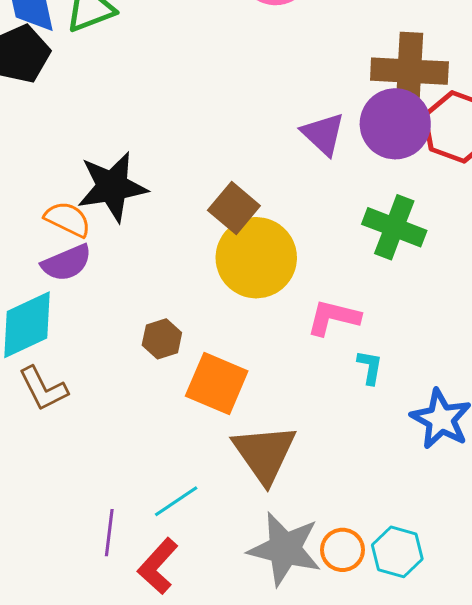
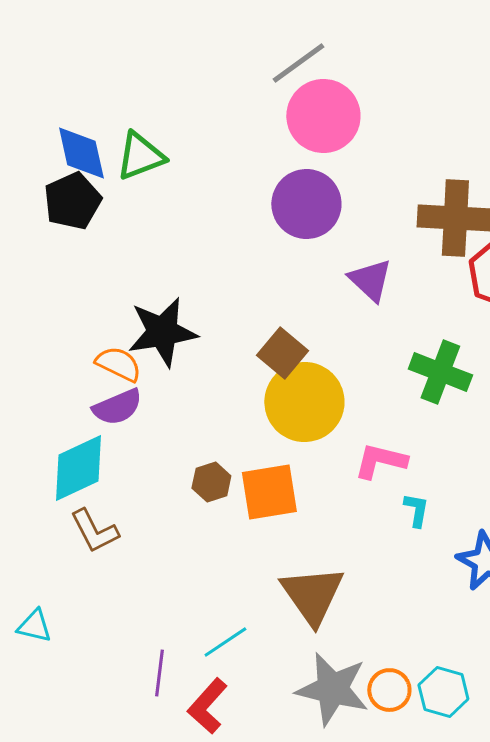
purple circle: (395, 124) -> (306, 204), moved
orange square: (217, 384) -> (269, 492), moved, turned -32

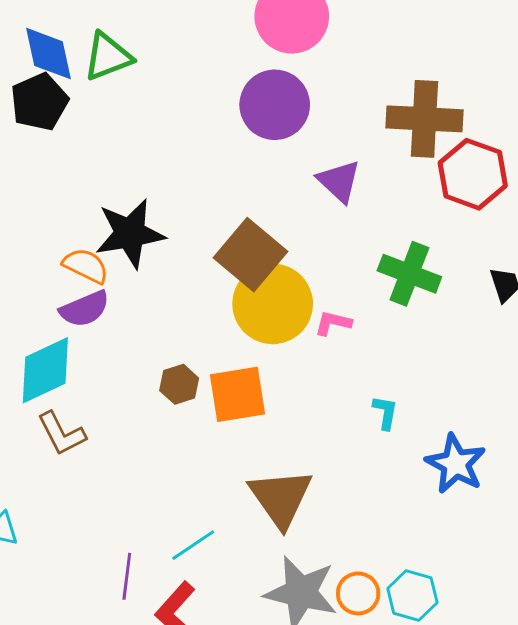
brown square: (282, 353) -> (251, 255), size x1.4
pink L-shape: (380, 461) -> (333, 323), moved, size x0.7

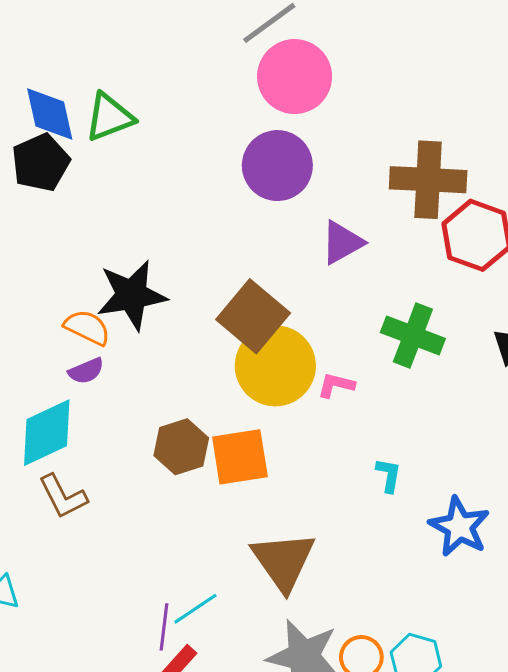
purple triangle: (339, 181) -> (342, 242), turned 48
purple semicircle: (85, 309) -> (86, 371), size x0.7
brown hexagon: (179, 384) -> (181, 447), size x1.4
purple line: (127, 576) -> (164, 627), moved

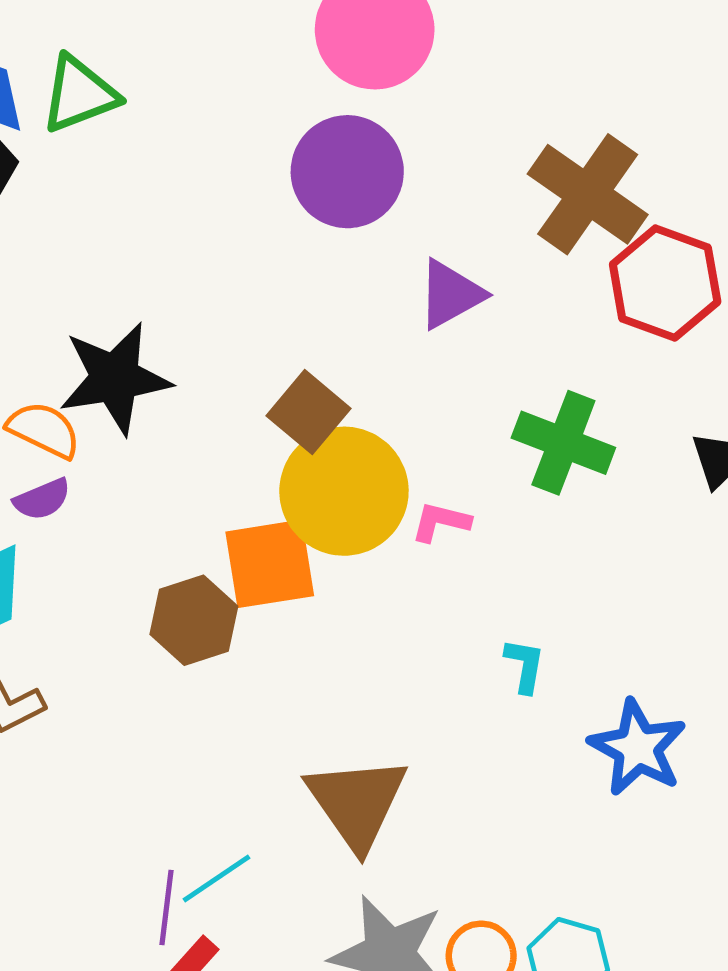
brown cross: (428, 180) -> (588, 194), turned 32
brown square: (253, 316) -> (308, 412), size x0.7
orange square: (240, 457) -> (270, 564), moved

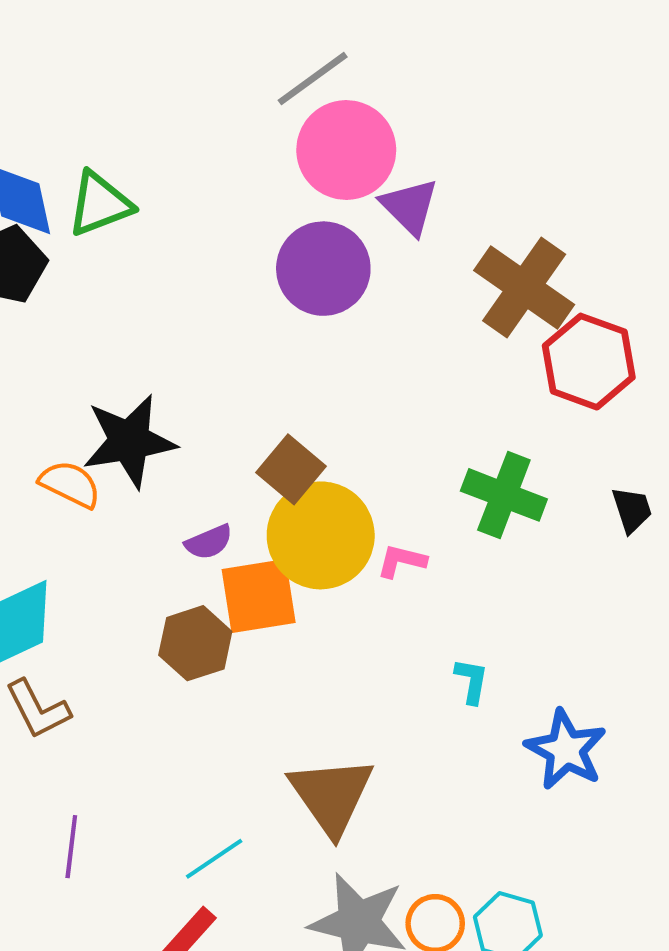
purple triangle: (450, 294) -> (410, 207), moved, turned -46
purple semicircle: (42, 499) -> (209, 542), moved
purple line: (166, 907) -> (71, 847), moved

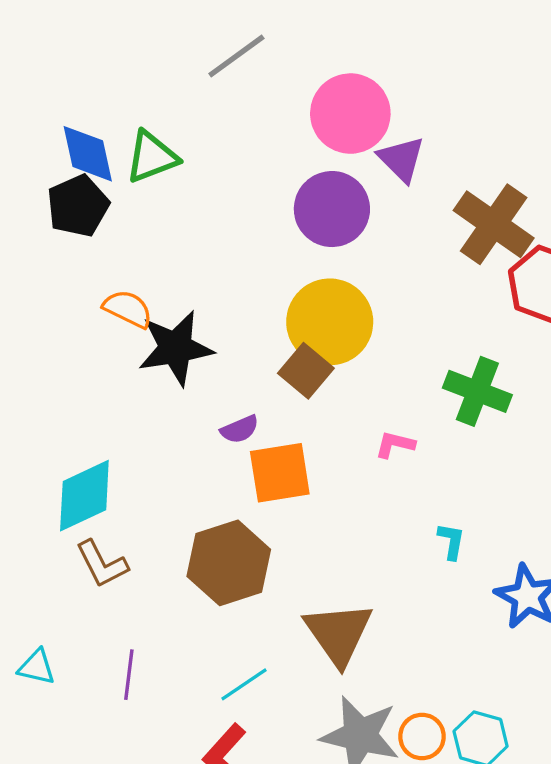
gray line: (313, 79) -> (236, 56), moved
orange semicircle: (70, 484) -> (128, 309), moved
yellow circle: (321, 535) -> (330, 322), moved
brown hexagon: (195, 643) -> (229, 563), moved, size x1.4

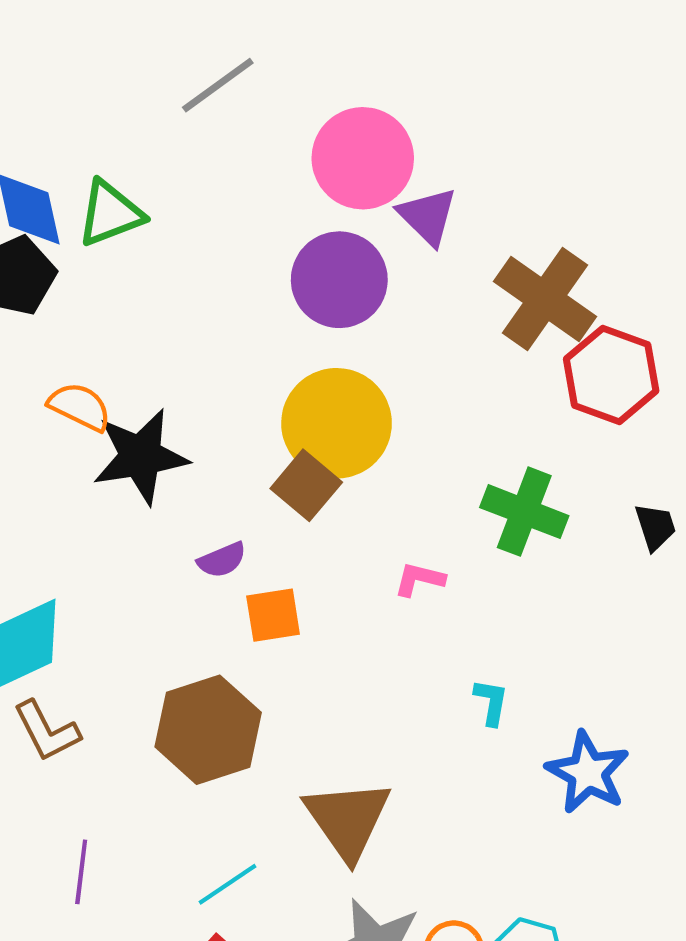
orange square: (280, 473) -> (273, 615), size x0.7

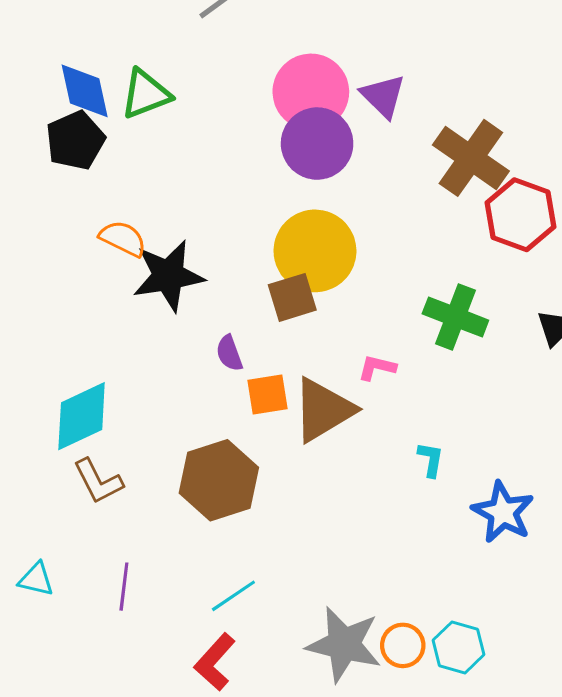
pink circle: (363, 158) -> (311, 92), moved
brown square: (306, 485) -> (292, 297), turned 33
purple semicircle: (222, 560) -> (229, 353), turned 93
brown triangle: (348, 819) -> (323, 410), moved, turned 34

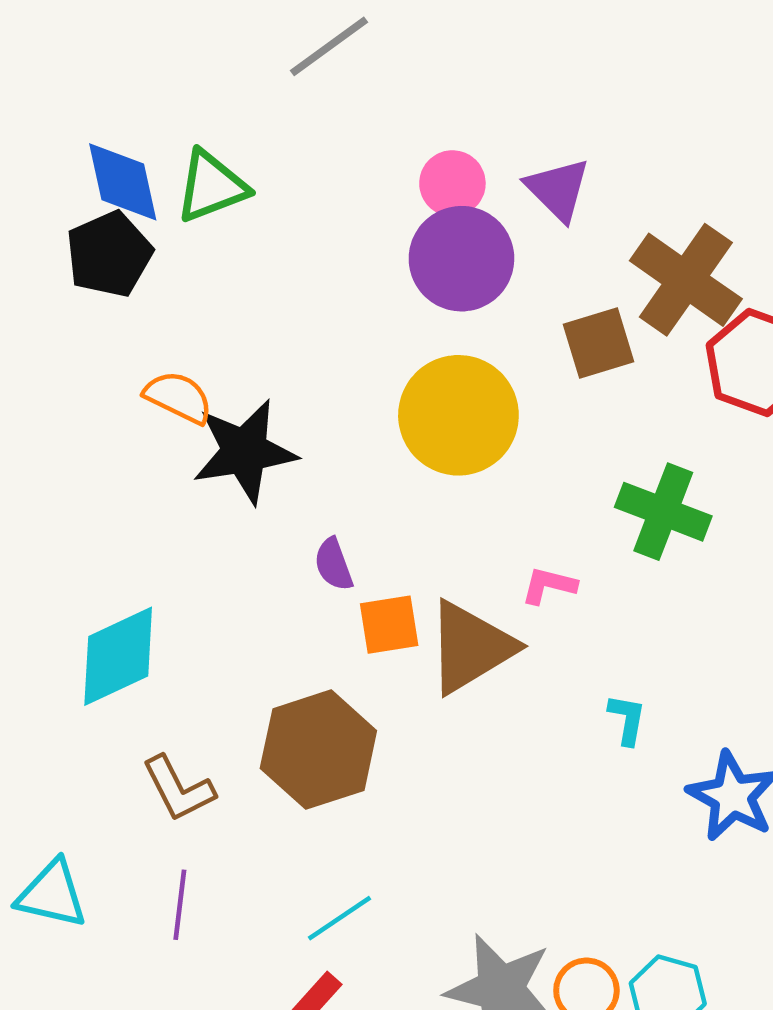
pink circle: (311, 92) -> (452, 183), size x0.6
brown square: (292, 297) -> (599, 343), moved
brown L-shape: (98, 481) -> (178, 789), moved
cyan triangle: (36, 579) -> (52, 894), size x1.4

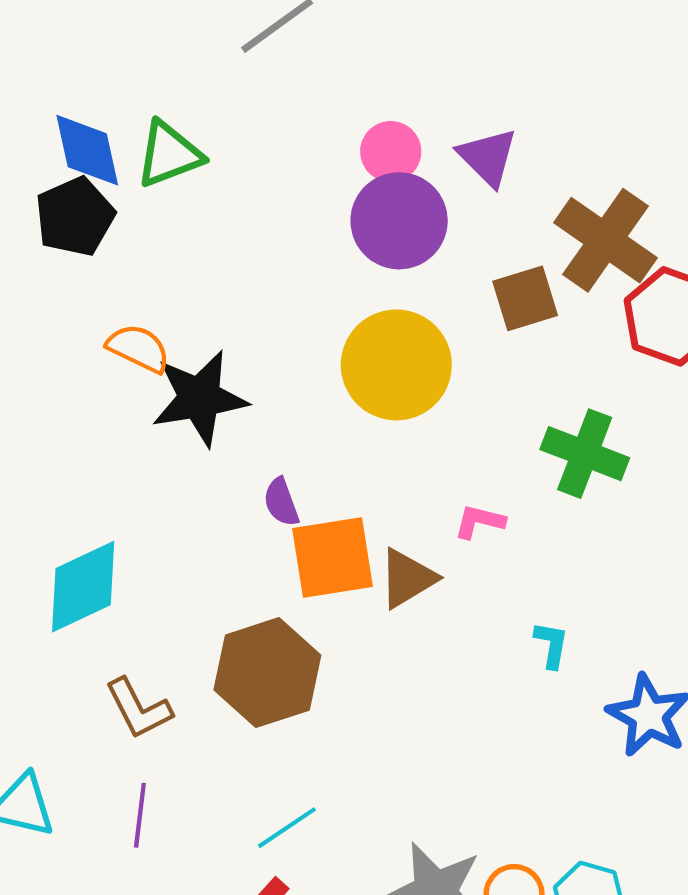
orange square: (389, 625) -> (333, 558), size x1.5
brown triangle: (471, 647) -> (407, 578), size x0.7

